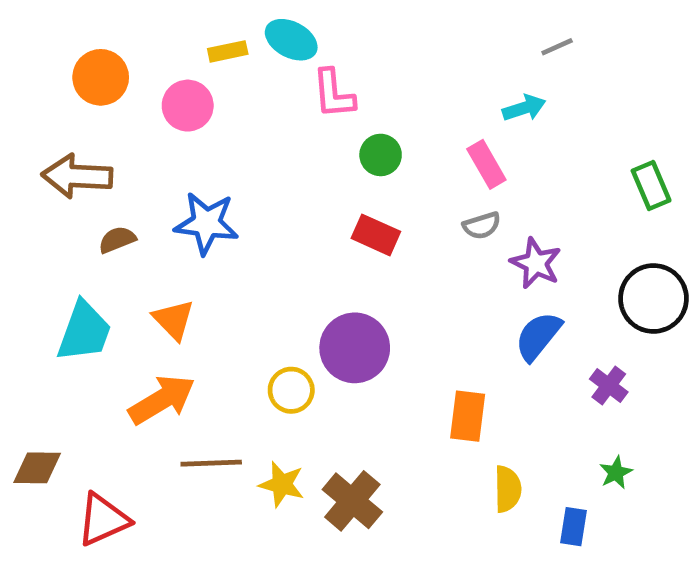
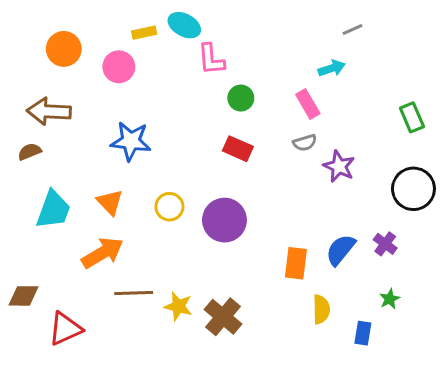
brown semicircle: (117, 240) -> (30, 152), moved
blue semicircle: (538, 336) -> (341, 250), moved
yellow circle: (291, 390) -> (169, 207), moved

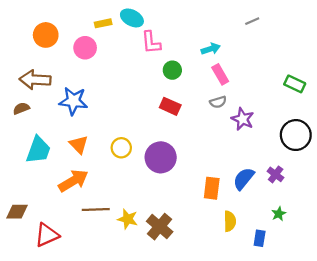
cyan arrow: (332, 68) -> (211, 49), moved
green rectangle: (412, 117) -> (295, 84), turned -42
blue star: (131, 141) -> (73, 101), moved

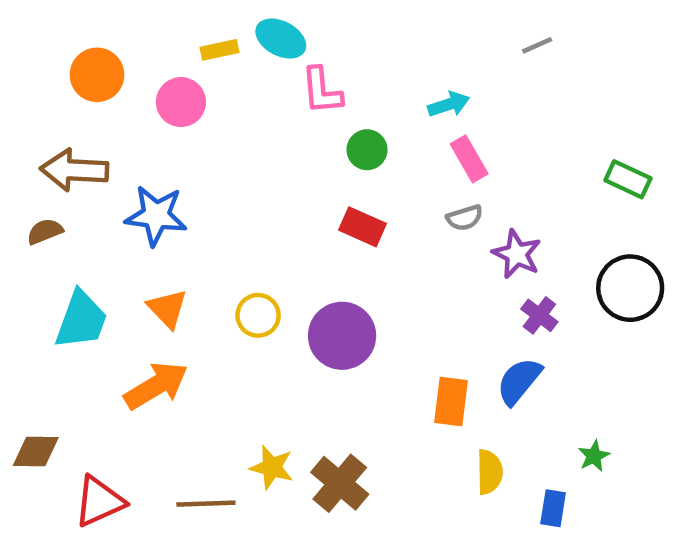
purple cross: (276, 174) -> (539, 315), moved
brown line: (96, 209) -> (206, 504), moved

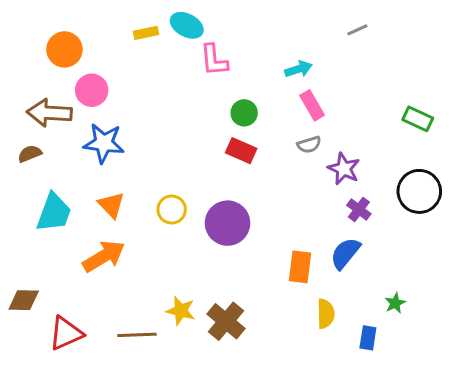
pink circle: (181, 102) -> (92, 90), moved
green circle: (367, 150) -> (244, 113), moved

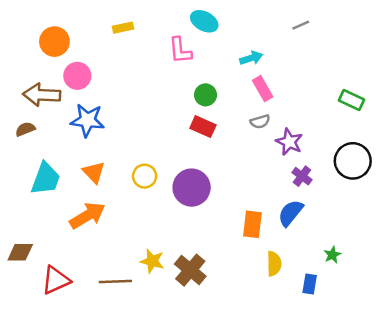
cyan ellipse: (187, 25) -> (204, 21), moved

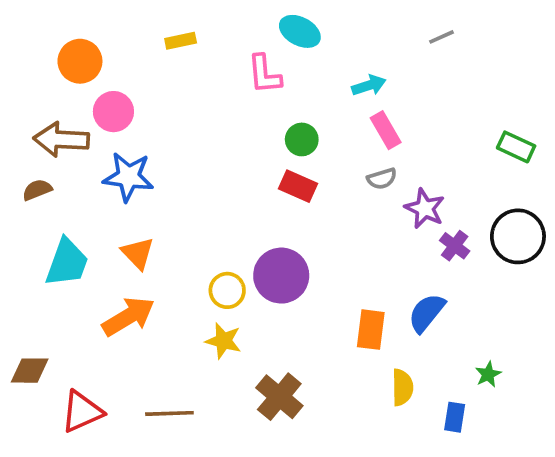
yellow circle: (145, 176) -> (227, 290), moved
purple cross: (302, 176) -> (455, 246), moved
yellow star: (152, 261) -> (223, 341), moved

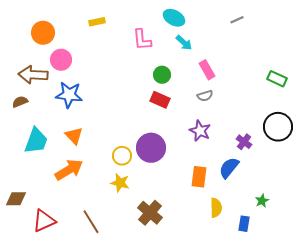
cyan ellipse: (300, 31) -> (174, 18), moved
cyan arrow: (369, 85) -> (184, 43), moved, turned 60
purple star: (425, 208) -> (200, 131), moved
purple cross: (455, 246) -> (244, 142), moved
brown line: (169, 413) -> (91, 222), turned 60

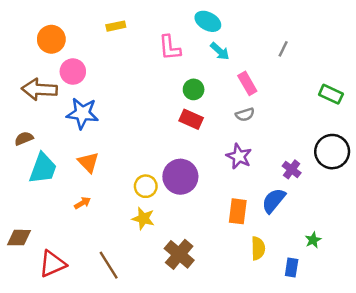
gray line: (237, 20) -> (283, 49), moved, turned -40
brown semicircle: (20, 102) -> (24, 138), moved
orange arrow: (69, 170) -> (82, 203), size x0.5

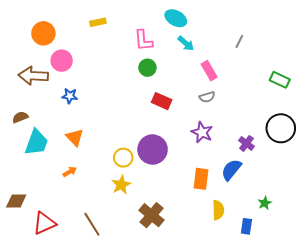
green circle: (194, 89) -> (147, 68), moved
blue star: (82, 113) -> (70, 96), size x0.6
yellow star: (143, 218) -> (121, 185), turned 30

